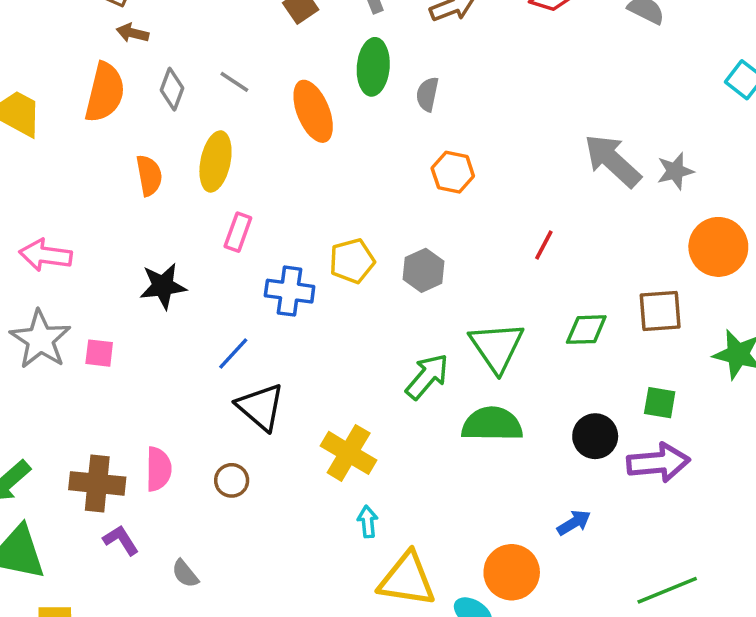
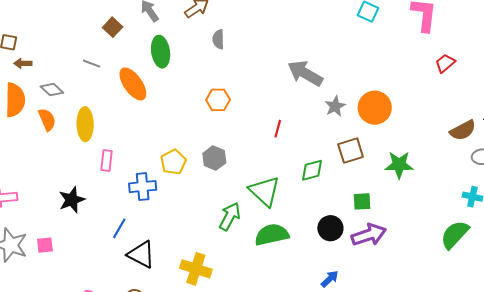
gray line: (234, 82) -> (92, 64), moved
gray diamond: (172, 89) -> (52, 90), turned -55
gray semicircle: (427, 94) -> (218, 39), moved
gray star: (675, 171) -> (335, 106), moved
orange semicircle: (149, 175) -> (47, 120), moved

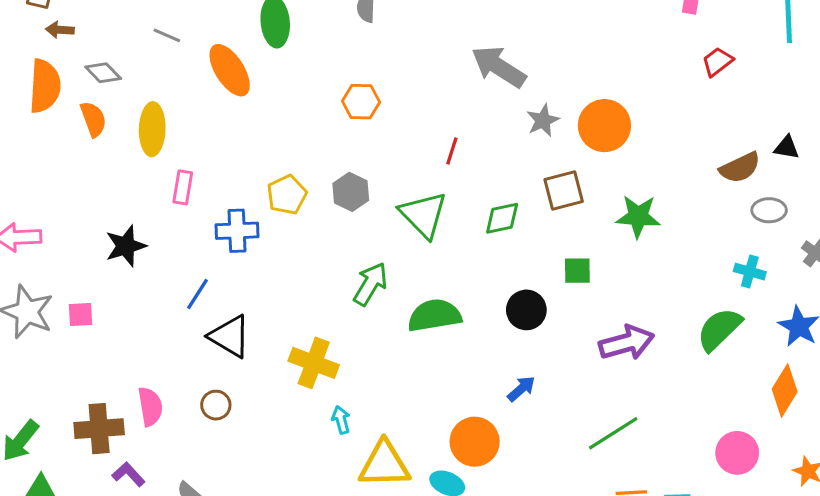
green triangle: (265, 191) -> (423, 215), moved
purple arrow: (369, 235) -> (627, 343), moved

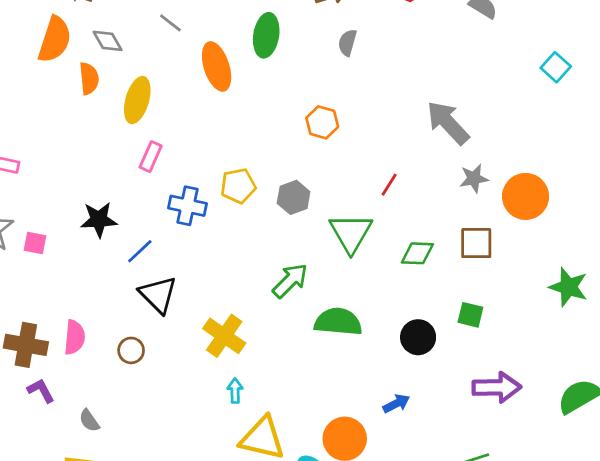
green star: (638, 216) -> (568, 287), moved
black star: (126, 246) -> (99, 220), moved

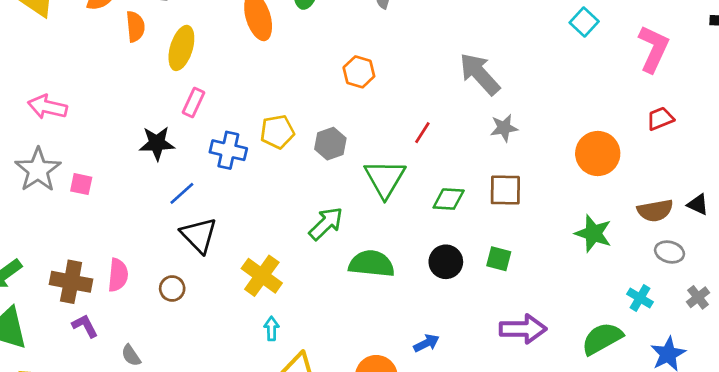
orange circle: (526, 196) -> (598, 153), moved
black star: (99, 220) -> (157, 143), moved
black circle: (418, 337) -> (446, 262), moved

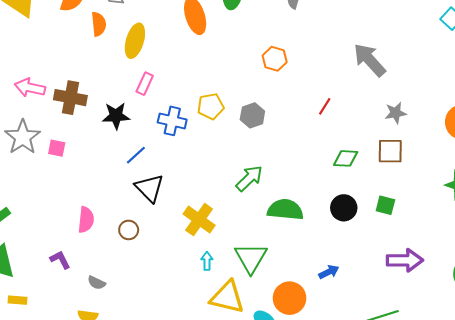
gray star: (504, 128) -> (396, 113), moved
green triangle: (385, 179) -> (251, 258), moved
brown cross: (71, 282) -> (70, 98), moved
gray semicircle: (131, 355) -> (97, 283), turned -30

